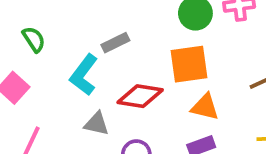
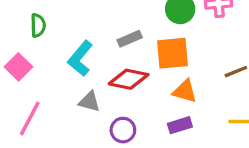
green semicircle: (34, 39) -> (38, 25), turned 30
gray rectangle: (115, 43) -> (130, 39), moved

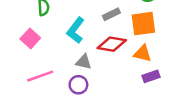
orange triangle: (185, 91) -> (143, 54), moved
pink line: (30, 118) -> (40, 76), turned 45
purple circle: (123, 130) -> (78, 85), moved

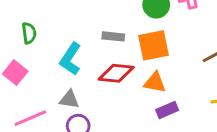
gray rectangle: (111, 14) -> (113, 36), turned 35
gray triangle: (84, 62) -> (69, 99), moved

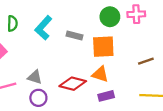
cyan L-shape: (70, 59) -> (43, 28), moved
red diamond: (116, 73) -> (73, 84), moved

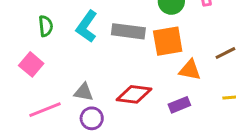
gray rectangle: (74, 35) -> (128, 31), size x1.5
orange triangle: (100, 74) -> (190, 70), moved

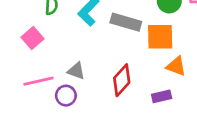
red diamond: (134, 94) -> (122, 80), turned -64
purple circle: (92, 118) -> (66, 96), moved

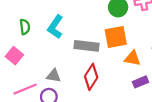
gray rectangle: (126, 22) -> (87, 46), moved
purple rectangle: (162, 96) -> (141, 82), moved

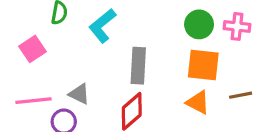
orange square: (116, 37) -> (203, 65), moved
gray rectangle: (87, 46) -> (138, 66), turned 70

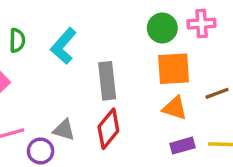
gray triangle: (79, 94) -> (64, 130), moved

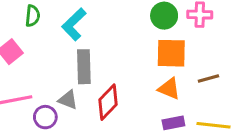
gray rectangle: (107, 81) -> (84, 67), moved

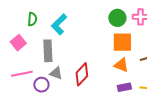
gray rectangle: (84, 67) -> (48, 51), moved

